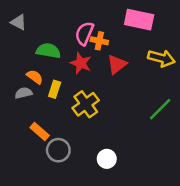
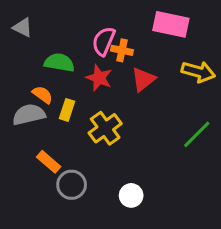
gray semicircle: (24, 93) -> (29, 114), size x1.5

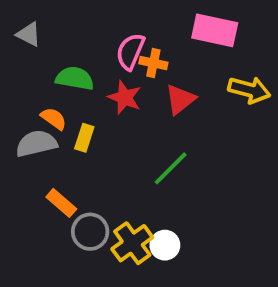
yellow cross: (105, 128) -> (132, 243), moved
green line: (197, 134) -> (171, 168), moved

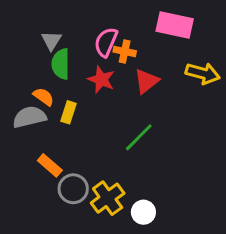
gray triangle: (29, 34) -> (51, 41), moved, turned 35
green semicircle: (75, 78) -> (61, 64), turned -100
white circle: (165, 245) -> (143, 212), moved

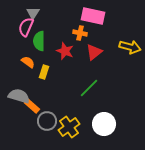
pink rectangle: (175, 25) -> (93, 16), moved
gray triangle: (51, 41) -> (33, 13), moved
pink semicircle: (106, 42) -> (26, 27), moved
gray semicircle: (30, 117) -> (19, 96), moved, turned 30
white circle: (143, 212) -> (104, 124), moved, size x1.5

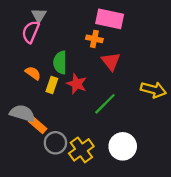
green semicircle: (39, 41) -> (60, 63), moved
yellow arrow: (130, 47) -> (153, 90), moved
red star: (65, 51) -> (77, 84), moved
red triangle: (94, 52) -> (111, 61), turned -30

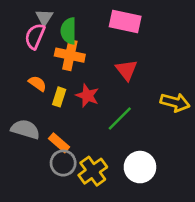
orange cross: (94, 39) -> (70, 55), moved, size x1.5
green semicircle: (60, 63) -> (69, 31), moved
orange rectangle: (38, 125) -> (59, 143), moved

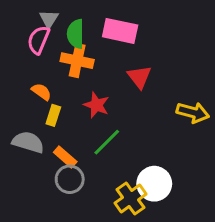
pink rectangle: (125, 21) -> (120, 31), moved
yellow rectangle: (59, 97) -> (53, 115), moved
green line: (120, 119) -> (107, 142), moved
yellow cross: (93, 171) -> (130, 199), moved

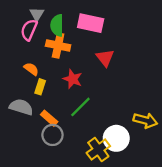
yellow arrow: (193, 112) -> (145, 120), moved

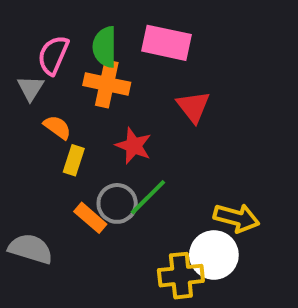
gray triangle: (37, 14) -> (31, 88), moved
gray semicircle: (21, 107) -> (31, 249), moved
yellow arrow: (145, 120) -> (237, 218), moved
gray circle: (52, 135) -> (117, 203), moved
yellow cross: (98, 149) -> (181, 276), turned 30

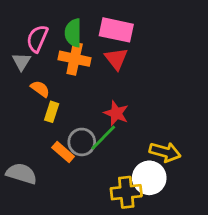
red triangle: (193, 107) -> (116, 59), moved
red star: (134, 146) -> (116, 113), moved

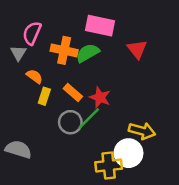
green semicircle: (73, 33) -> (88, 53), moved, turned 60
red triangle: (116, 59) -> (137, 49), moved
orange rectangle: (63, 152) -> (73, 92), moved

